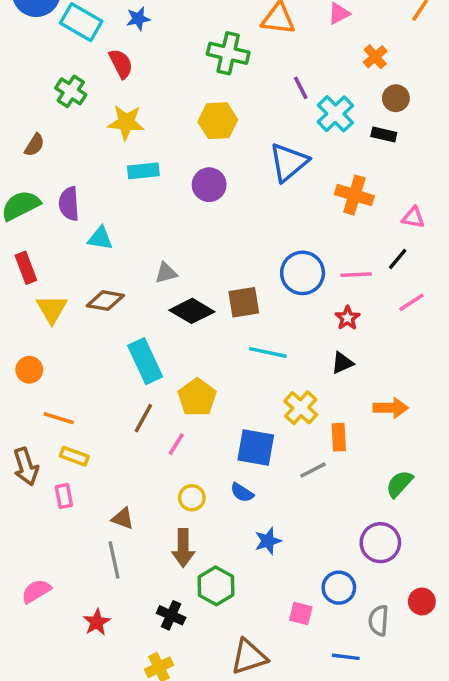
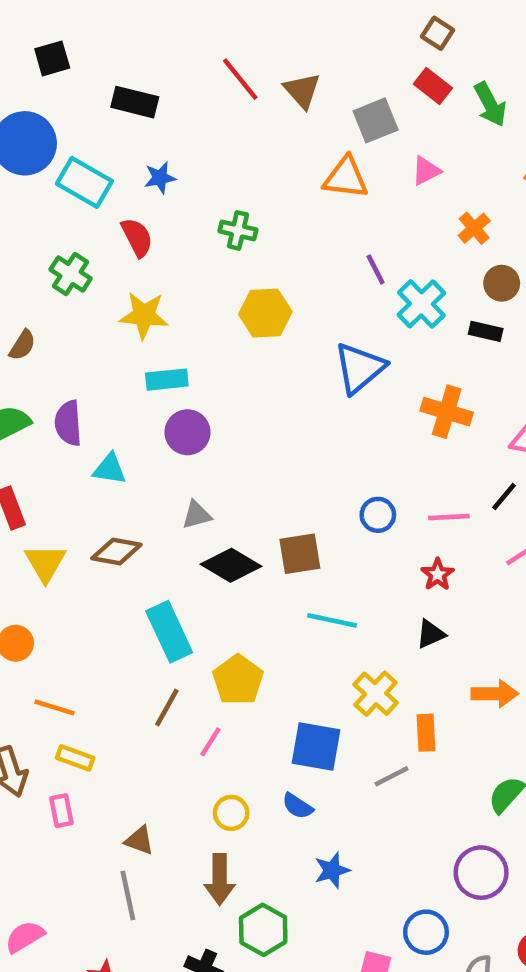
green cross: (228, 53) -> (238, 230), moved, size x0.7
purple circle: (209, 185) -> (188, 432), moved
blue circle: (303, 273) -> (378, 515), size x0.6

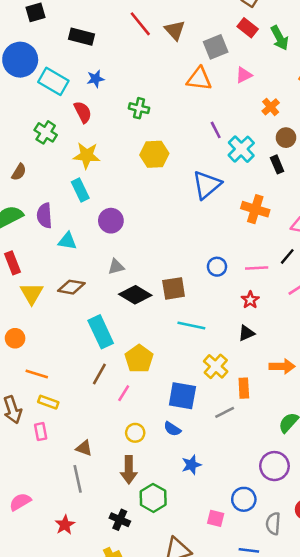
black rectangle: (486, 331) -> (277, 164), turned 54
cyan rectangle: (167, 380) -> (80, 190), moved, turned 70

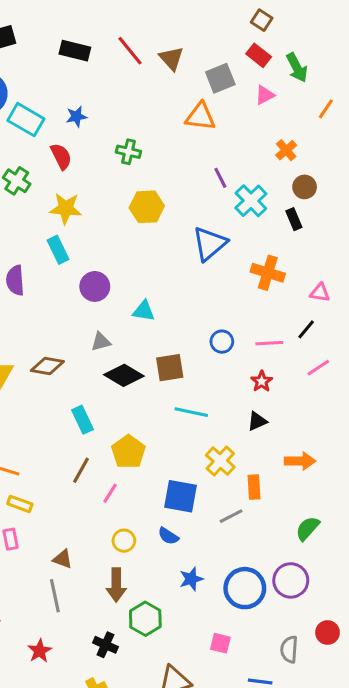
black rectangle: (81, 37) -> (75, 51), moved
pink triangle: (244, 75) -> (265, 95), moved
cyan triangle: (67, 241) -> (144, 311), moved
cyan rectangle: (101, 332) -> (83, 420), size x0.7
blue circle: (244, 499) -> (245, 588), moved, size x1.4

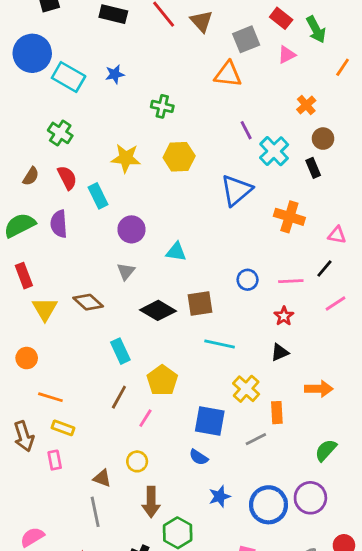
red semicircle: (61, 156) -> (67, 178), moved
yellow star: (66, 208) -> (126, 158), moved
gray triangle: (101, 342) -> (126, 271), moved, turned -36
brown diamond: (47, 366) -> (88, 302), turned 32
yellow circle: (124, 541) -> (137, 461), moved

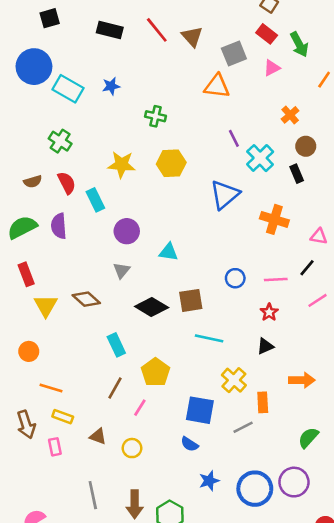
brown semicircle: (31, 176) -> (33, 182), turned 42
brown triangle: (102, 478) -> (98, 436), moved
brown arrow: (151, 502) -> (135, 504), moved

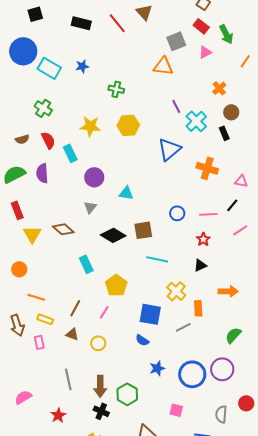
brown triangle: (192, 37) -> (144, 12), moved
brown line: (115, 388) -> (75, 308), moved

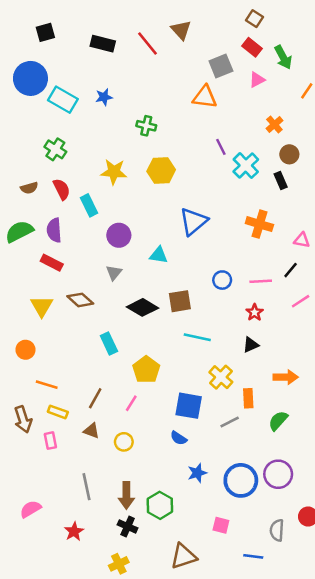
blue triangle: (169, 149) -> (194, 222), moved
red rectangle: (17, 210) -> (52, 263), moved, turned -42
green semicircle: (233, 335) -> (278, 421), moved

